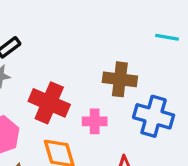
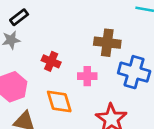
red cross: (49, 103) -> (51, 61), size x0.6

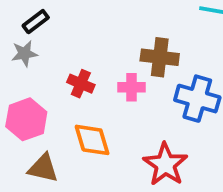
pink cross: (87, 76) -> (132, 87), moved

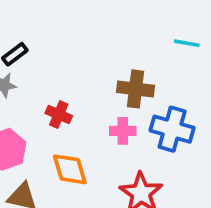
pink cross: (132, 87) -> (123, 131), moved

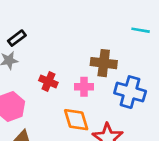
pink cross: (123, 131) -> (84, 87), moved
orange diamond: (70, 169) -> (76, 120), moved

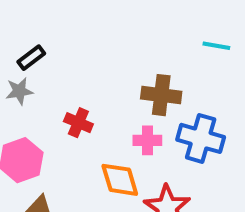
pink cross: (84, 87) -> (147, 140), moved

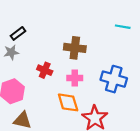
brown cross: (161, 95) -> (75, 48), moved
pink cross: (147, 140) -> (75, 78), moved

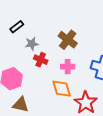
brown cross: (75, 48) -> (68, 40), turned 30
gray star: (11, 52) -> (32, 44), moved

